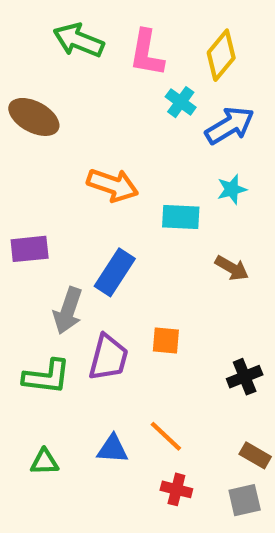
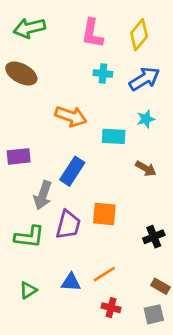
green arrow: (79, 40) -> (29, 28), moved, turned -36
cyan cross: (181, 102) -> (103, 74), moved, turned -30
orange square: (166, 340) -> (104, 214), size x1.4
orange line: (166, 436) -> (104, 274), turned -75
green triangle: (45, 462) -> (28, 290), turned -30

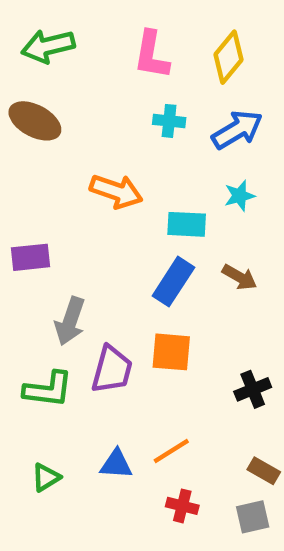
blue rectangle: (72, 171) -> (173, 282), moved

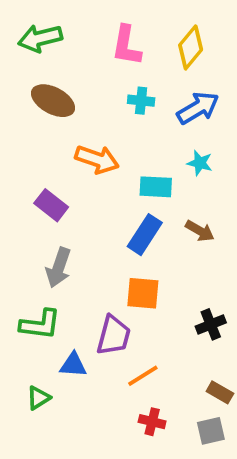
brown ellipse: (35, 121) -> (53, 101), moved
cyan star: (239, 196) -> (200, 163), turned 30
purple rectangle: (30, 257) -> (51, 205), moved, turned 44
purple trapezoid: (112, 370) -> (114, 335), moved
blue triangle: (116, 464) -> (73, 365), moved

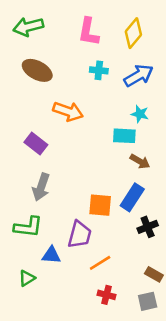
cyan rectangle: (156, 187) -> (124, 136), moved
blue rectangle: (145, 235) -> (132, 197), moved

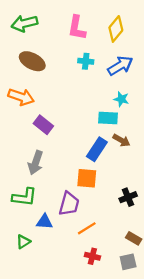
orange arrow: (68, 111) -> (21, 97), moved
purple rectangle: (36, 144) -> (43, 125), moved
blue rectangle: (132, 197) -> (97, 149), moved

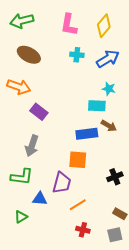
blue rectangle: (97, 149) -> (87, 134), turned 50

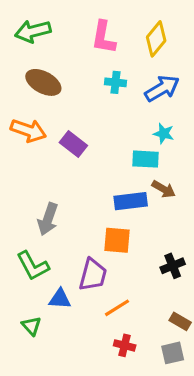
purple rectangle: (39, 112) -> (73, 144), moved
green L-shape: (22, 177) -> (33, 266), turned 55
green triangle: (21, 217) -> (31, 326), turned -40

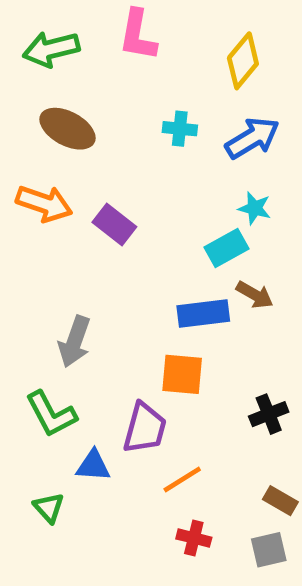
pink L-shape: (103, 37) -> (138, 35), moved
cyan rectangle: (146, 159) -> (227, 248), turned -32

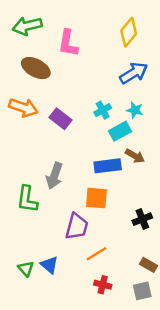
pink L-shape: (138, 35) -> (68, 43), moved
cyan cross: (180, 129) -> (103, 110), moved, turned -35
gray arrow: (75, 342) -> (54, 176), moved
green L-shape: (51, 414) -> (27, 199), moved, turned 36
blue triangle: (93, 466) -> (49, 265), moved, turned 36

